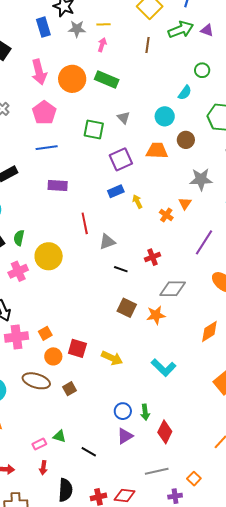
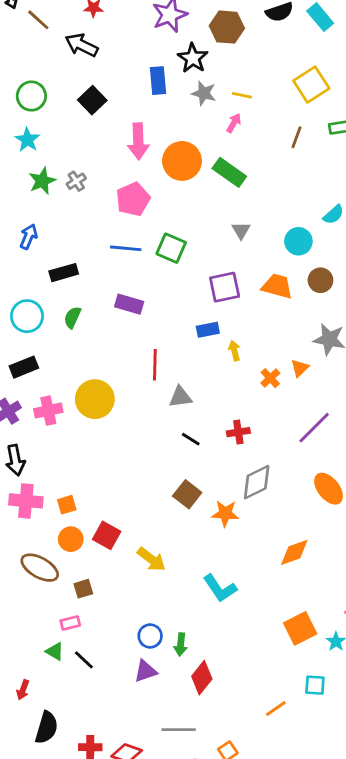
green square: (94, 129) -> (171, 248), moved
green semicircle: (19, 238) -> (72, 317), moved
gray diamond: (173, 289) -> (257, 482), turned -40
pink rectangle: (39, 444) -> (70, 623), moved
black line: (89, 452) -> (84, 660), moved

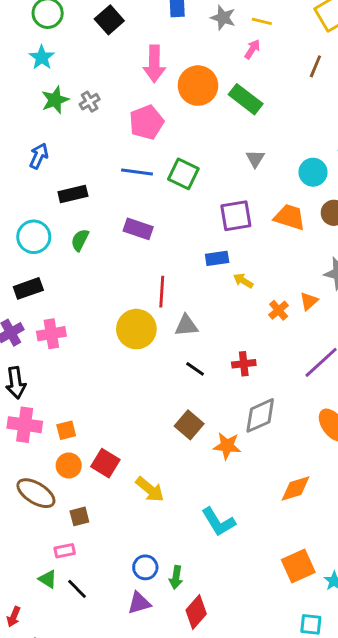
yellow arrow: (234, 351) -> (243, 281), turned -48
yellow circle: (95, 399) -> (136, 329), moved

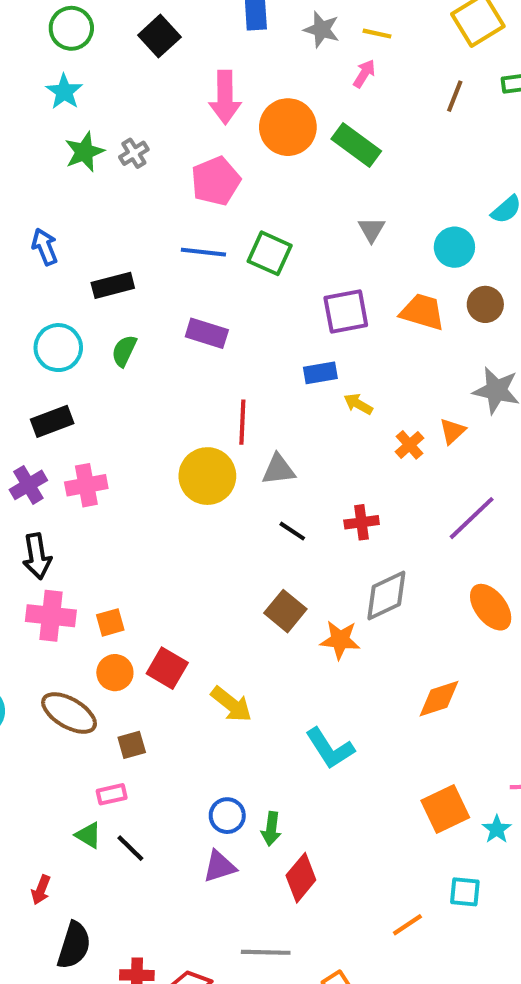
blue arrow: (39, 156) -> (45, 247), moved, turned -45

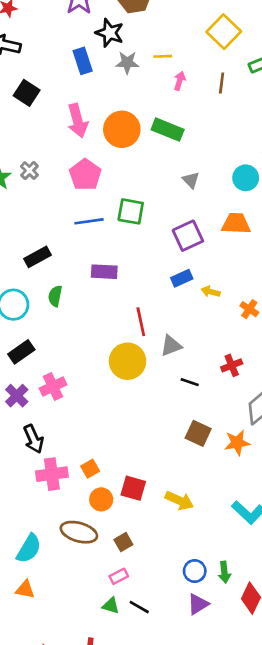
pink arrow: (364, 74) -> (180, 81), moved

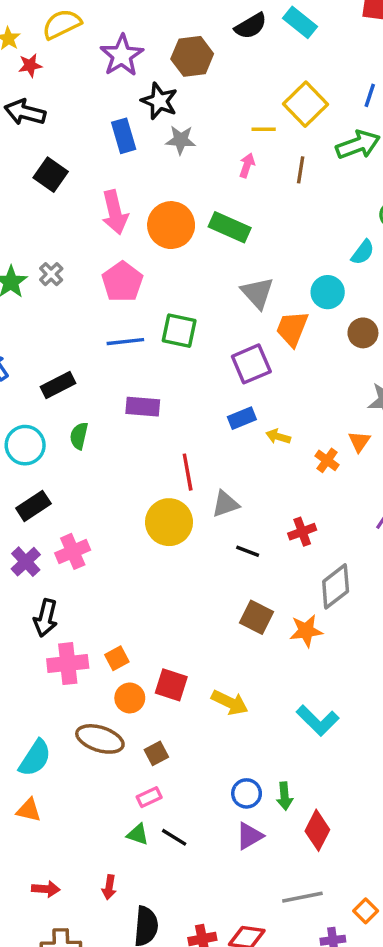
yellow line: (163, 56) -> (264, 129), moved
gray triangle: (191, 180) -> (257, 293), size x1.5
orange trapezoid: (236, 224) -> (292, 329), moved, turned -72
black arrow: (34, 439) -> (46, 618), turned 36

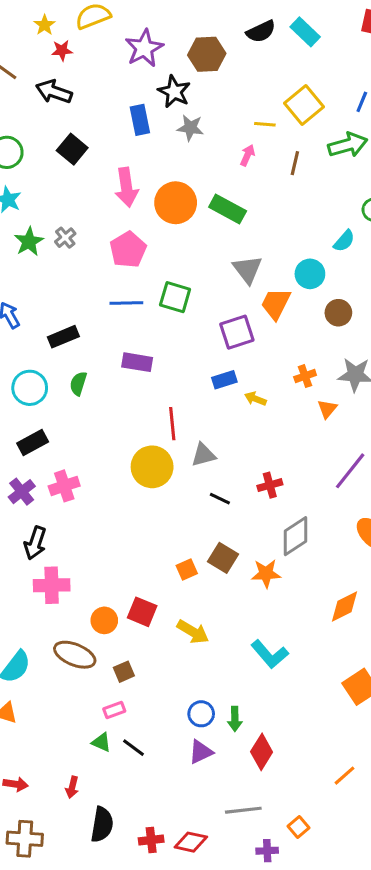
orange cross: (327, 460) -> (305, 376), moved, turned 30
orange square: (117, 658) -> (187, 570), moved

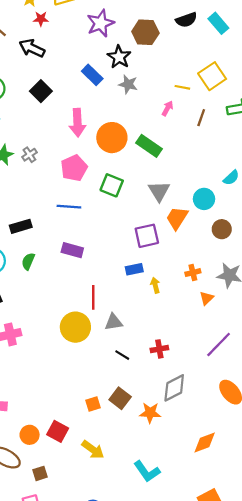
blue rectangle: (140, 120) -> (92, 75), turned -40
green square: (175, 297) -> (112, 185), moved
yellow arrow: (255, 399) -> (155, 285), turned 48

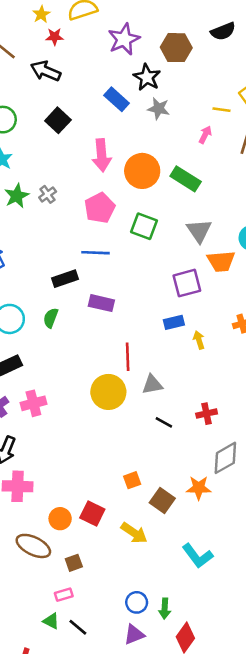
orange trapezoid: (177, 218) -> (221, 261), turned -125
black rectangle: (21, 226) -> (65, 279), moved
brown square: (120, 398) -> (162, 501), moved

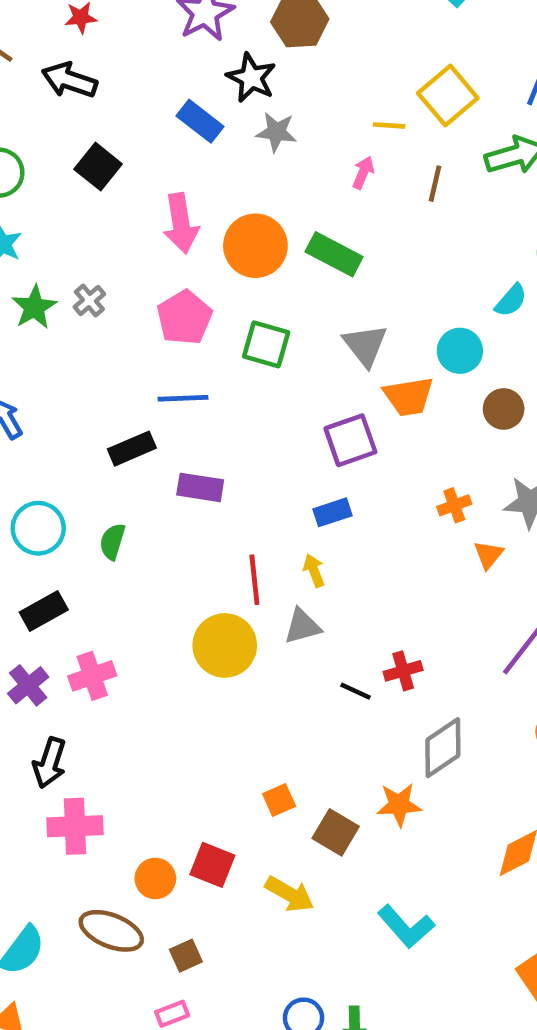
green semicircle: (51, 318) -> (112, 541), moved
yellow arrow: (199, 340) -> (314, 571), moved
black line: (164, 422) -> (355, 691), moved

